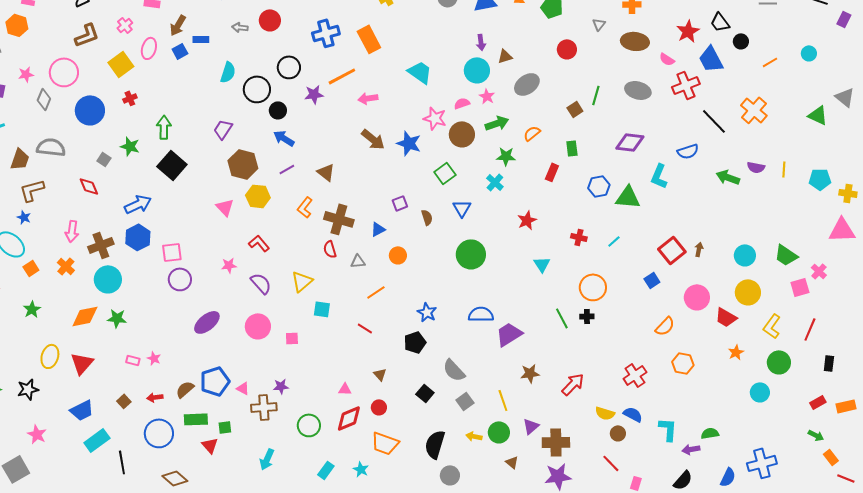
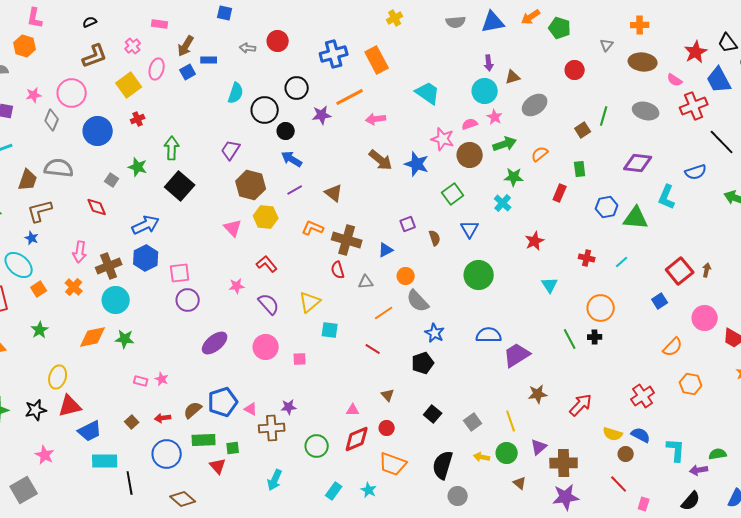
orange L-shape: (305, 207) -> (313, 228), turned 75
red triangle: (82, 363) -> (70, 406), moved, turned 35
gray semicircle: (454, 370) -> (418, 301), moved
cyan rectangle: (97, 440) -> (105, 461), turned 35

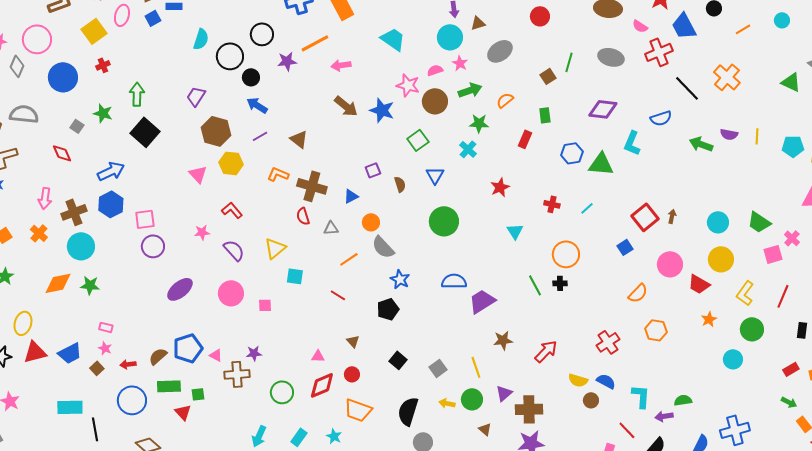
pink star: (162, 379) -> (105, 348), moved
blue trapezoid: (90, 431) -> (70, 353), moved
cyan arrow: (275, 480) -> (259, 436), moved
red line: (619, 484) -> (627, 430), moved

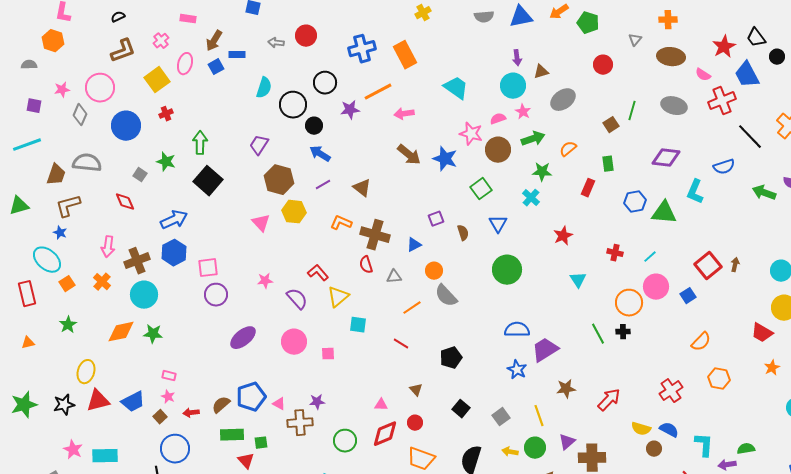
red L-shape: (232, 210) -> (318, 273), moved
pink circle: (670, 264) -> (656, 287), moved
blue star: (400, 279) -> (517, 370), moved
blue circle: (132, 400) -> (175, 449), moved
cyan rectangle: (70, 407) -> (105, 456), moved

